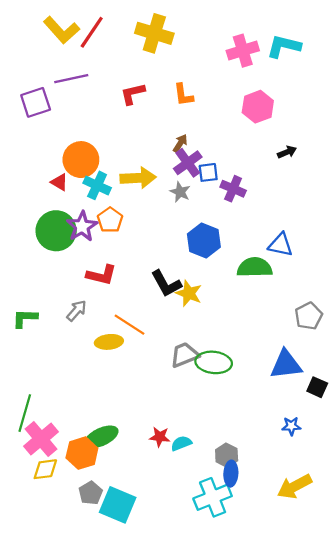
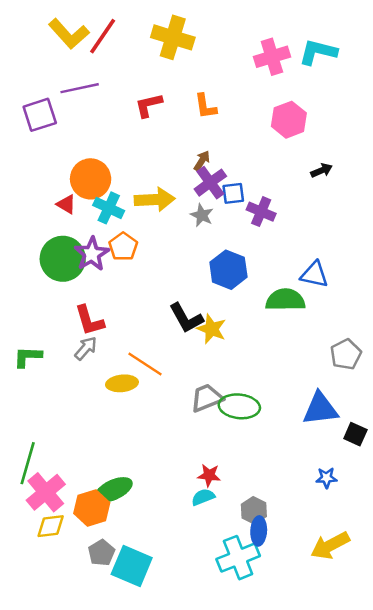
red L-shape: (101, 275) -> (89, 320), moved, turned 60
red star: (160, 437) -> (209, 475), moved

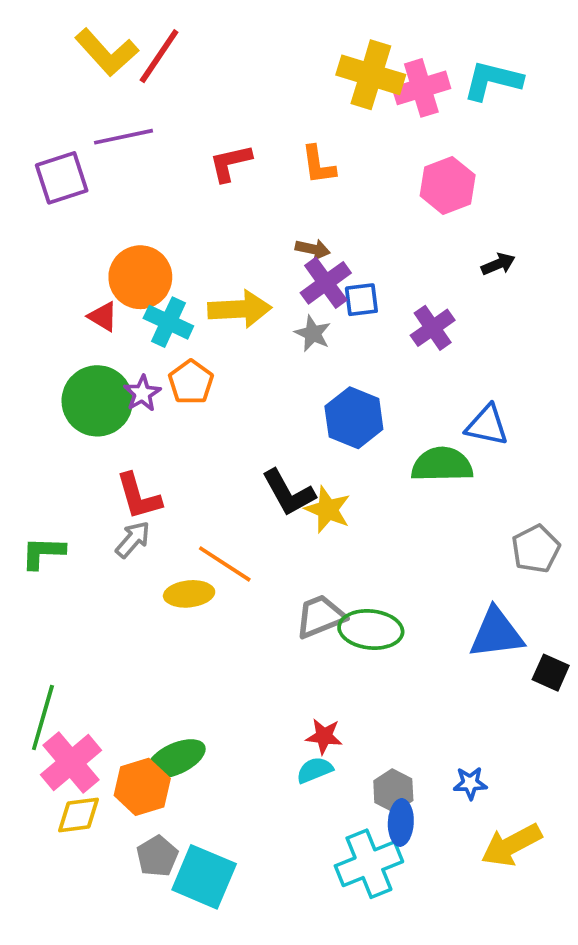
yellow cross: (173, 37) -> (371, 75), moved
brown arrow: (202, 161) -> (313, 249), turned 70
purple cross: (261, 212) -> (433, 328), moved, turned 32
purple star: (92, 254) -> (142, 393), size x0.7
blue star: (326, 478) -> (470, 783), moved

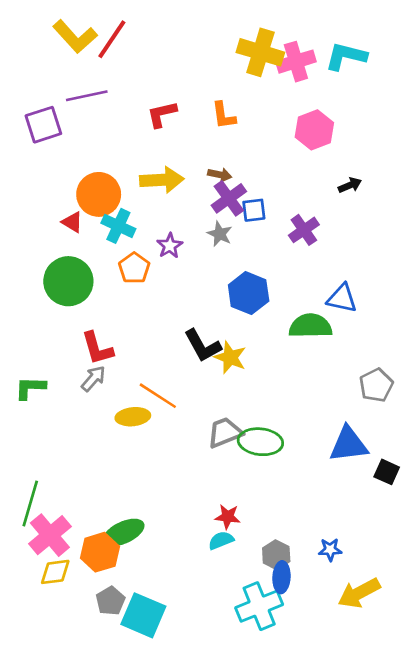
yellow arrow: (240, 309) -> (162, 180), moved
purple star: (142, 393) -> (170, 246), moved

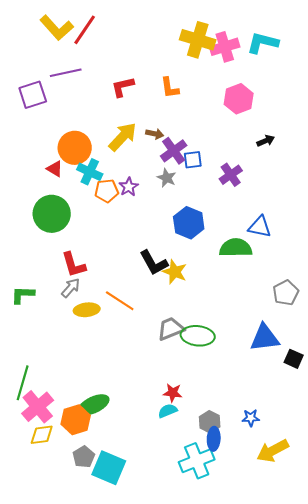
brown arrow: (220, 175) -> (155, 134), moved
yellow arrow: (162, 180) -> (123, 137), turned -44
orange pentagon: (134, 268) -> (107, 191), moved, turned 30
yellow ellipse: (133, 417) -> (87, 310), moved

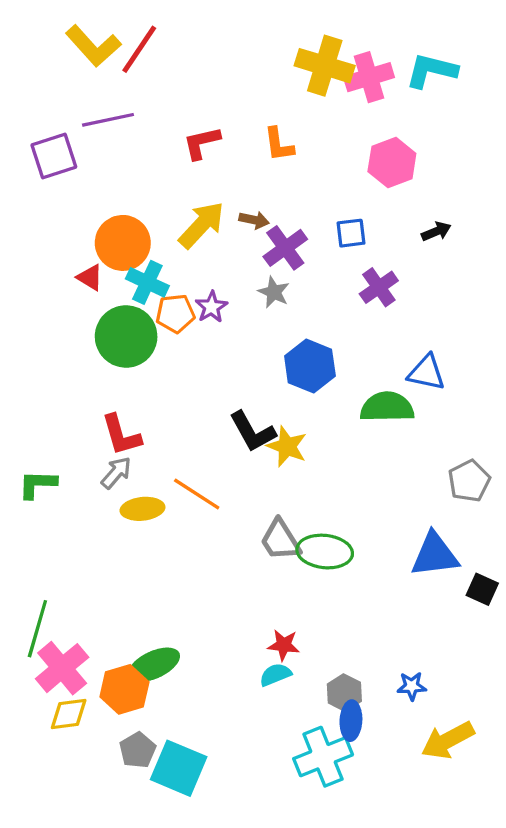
blue square: (193, 160) -> (351, 233), moved
green circle: (52, 214) -> (126, 336), moved
gray trapezoid: (171, 329) -> (280, 540), turned -100

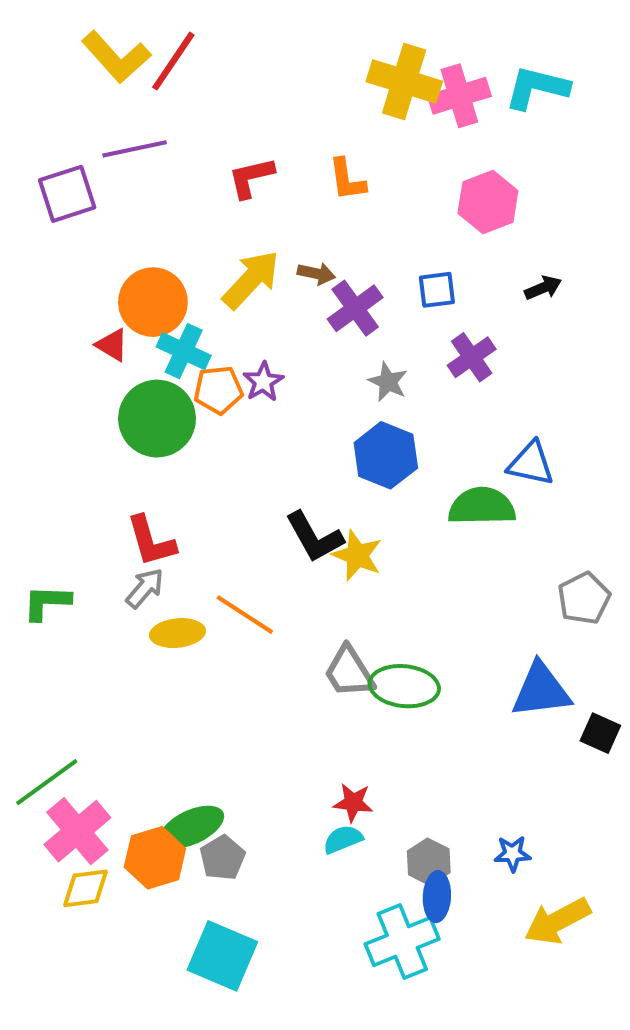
gray star: (274, 292) -> (388, 382), moved
green line: (37, 629) -> (47, 782), turned 38
gray pentagon: (138, 750) -> (222, 858), moved

